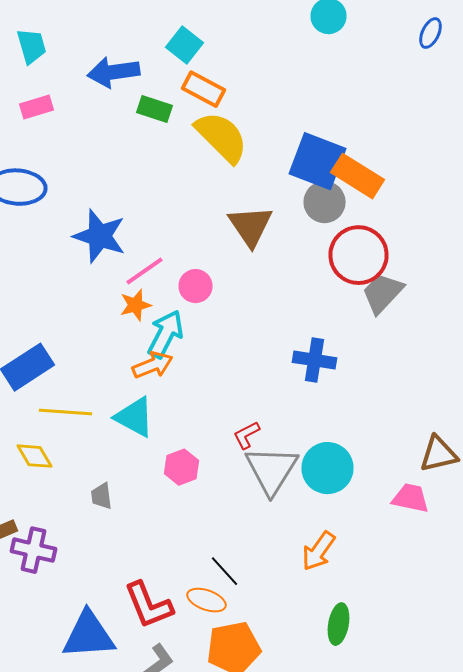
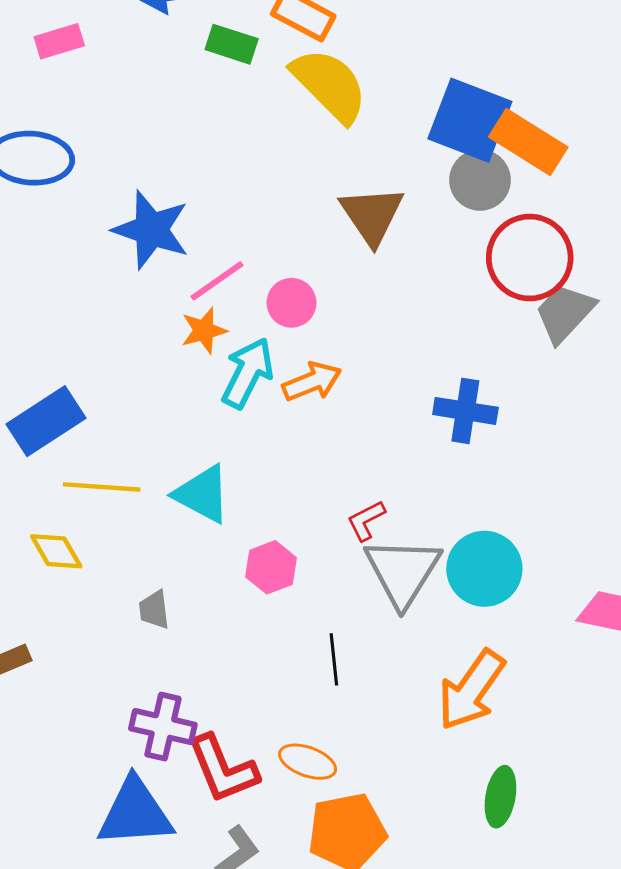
orange arrow: (152, 365) -> (312, 382), moved
purple cross: (34, 550) -> (163, 727), moved
orange arrow: (318, 551) -> (471, 690), size x1.4
black line: (224, 571) -> (334, 659), moved, turned 36

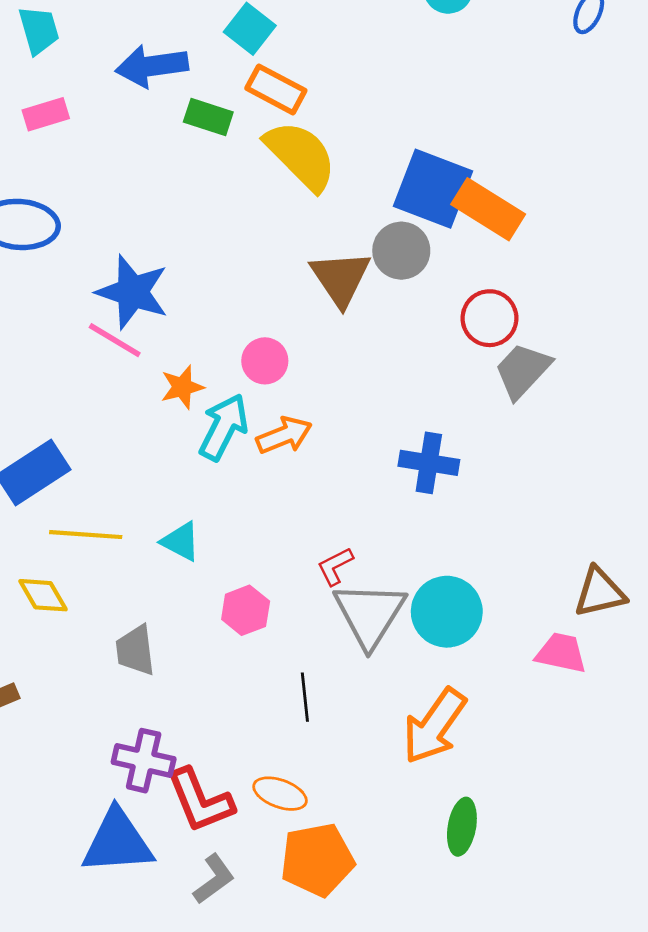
gray circle: (480, 180) -> (401, 251), moved
red circle: (530, 257) -> (489, 318), size x0.7
pink line: (217, 281) -> (115, 340), moved, turned 66
cyan triangle: (202, 494) -> (181, 541), size x0.7
gray trapezoid: (154, 610) -> (135, 650), size x1.4

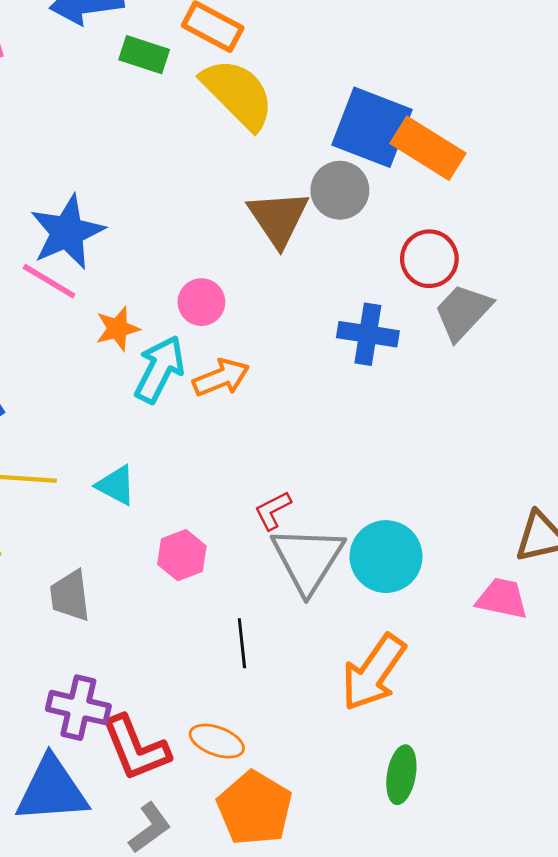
blue star: (133, 292) -> (67, 232), turned 30
blue cross: (429, 463) -> (368, 334), moved
orange pentagon: (317, 860) -> (255, 808), turned -30

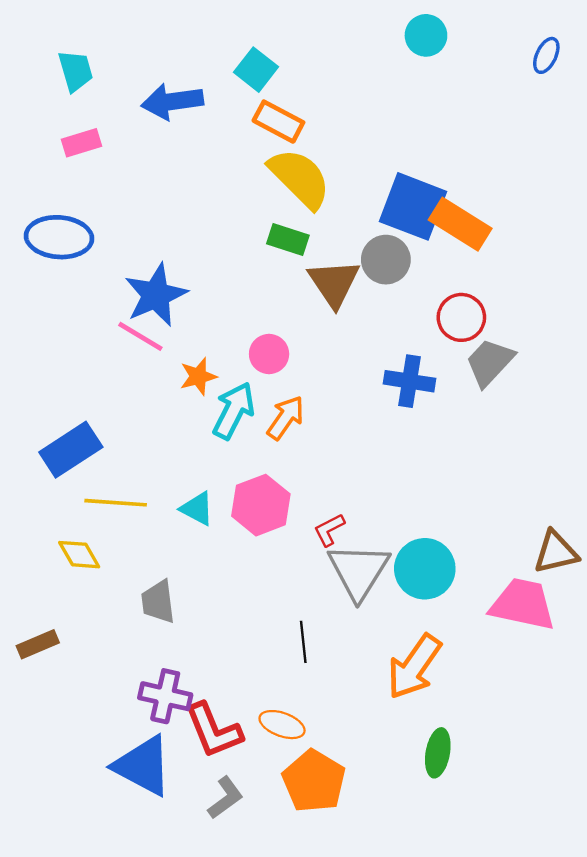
green rectangle: (144, 55) -> (288, 240), moved
orange arrow: (221, 378) -> (286, 418), turned -33
pink hexagon: (182, 555) -> (261, 505), moved, size x1.4
pink trapezoid: (502, 598) -> (523, 604), size x1.5
blue triangle: (52, 790) -> (143, 766), turned 32

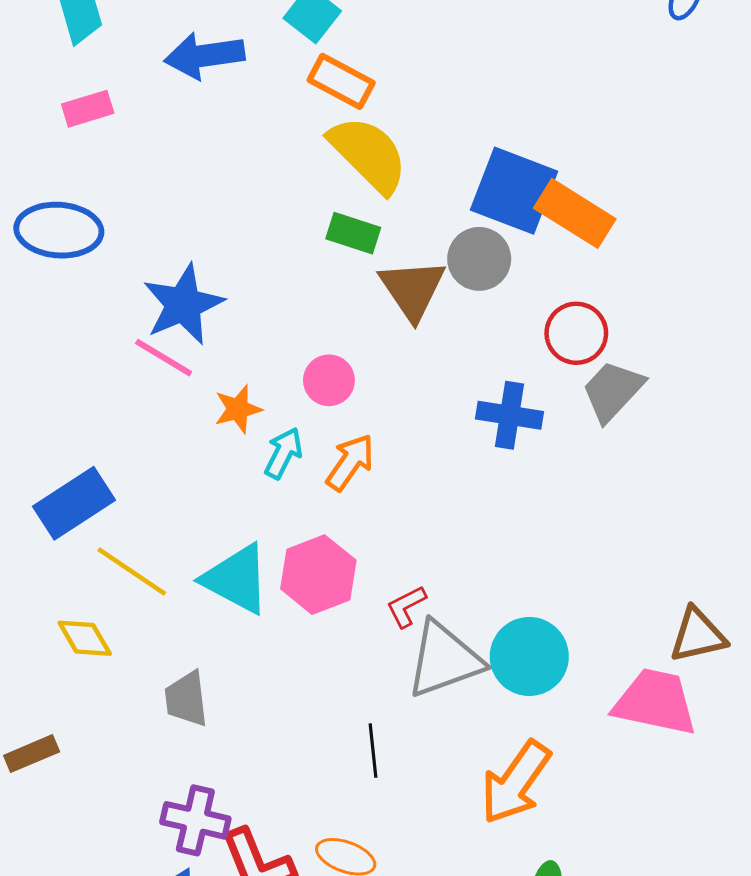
cyan arrow: (234, 411) -> (283, 453), size x0.7
yellow line: (116, 503) -> (132, 572), turned 30
cyan triangle: (197, 509) -> (236, 579), size x1.6
gray triangle: (359, 571) -> (444, 660), turned 38

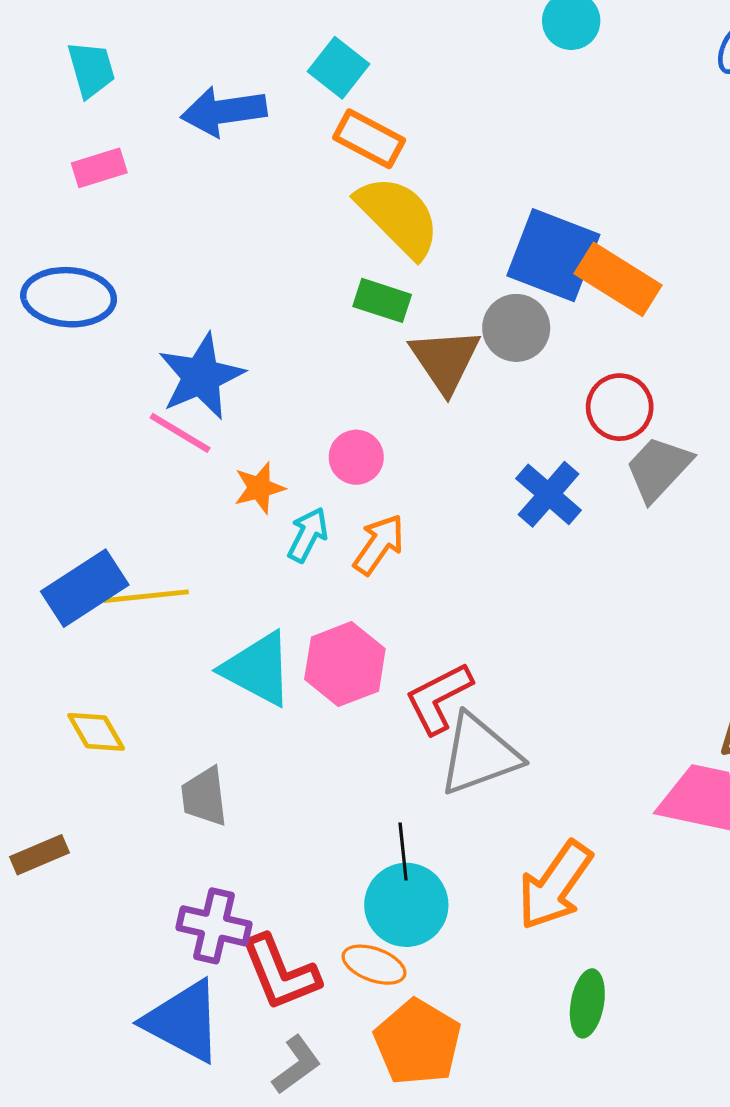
blue cross: (510, 415) -> (549, 494), turned 32
yellow line: (132, 572) -> (146, 596), moved, turned -40
red L-shape: (406, 606) -> (439, 698), size x1.6
cyan circle: (529, 656) -> (406, 905), moved

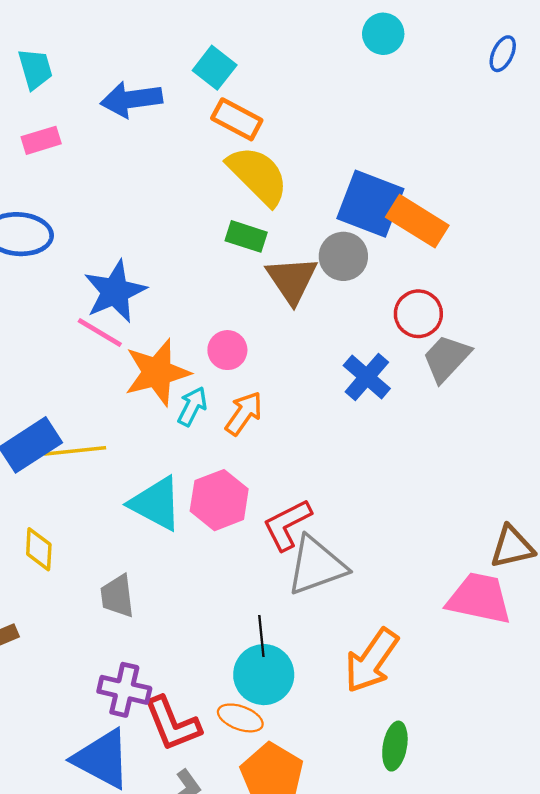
orange star: (259, 488) -> (157, 372), size x1.8
yellow diamond: (96, 732) -> (39, 549), turned 33

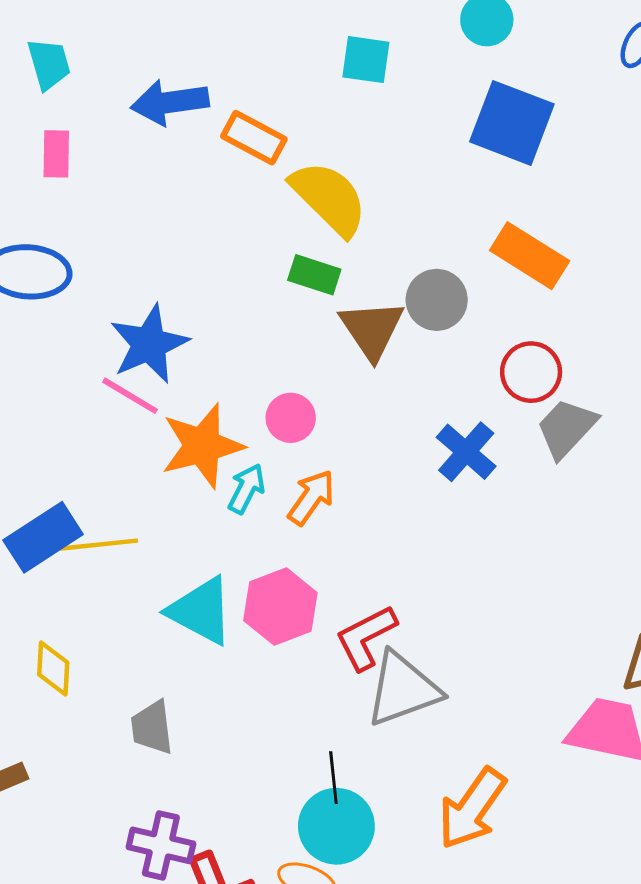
cyan square: (215, 68) -> (366, 60), moved, turned -30
orange rectangle: (237, 119) -> (254, 138), moved
pink rectangle: (41, 140) -> (56, 154), turned -72
blue square: (370, 204) -> (512, 123), moved

